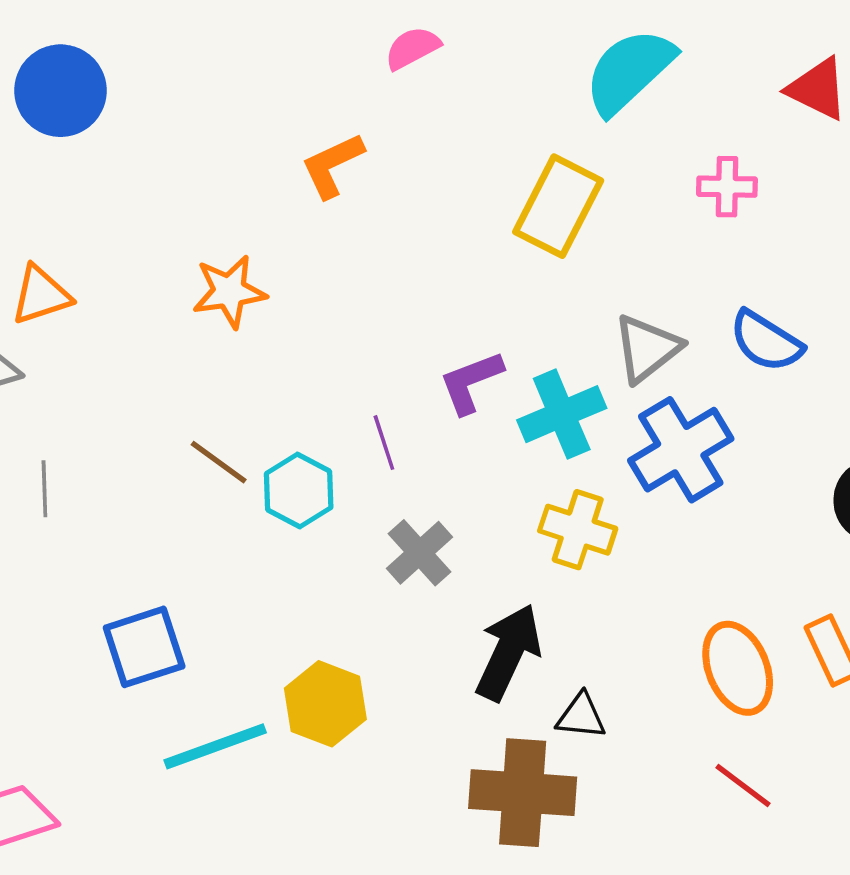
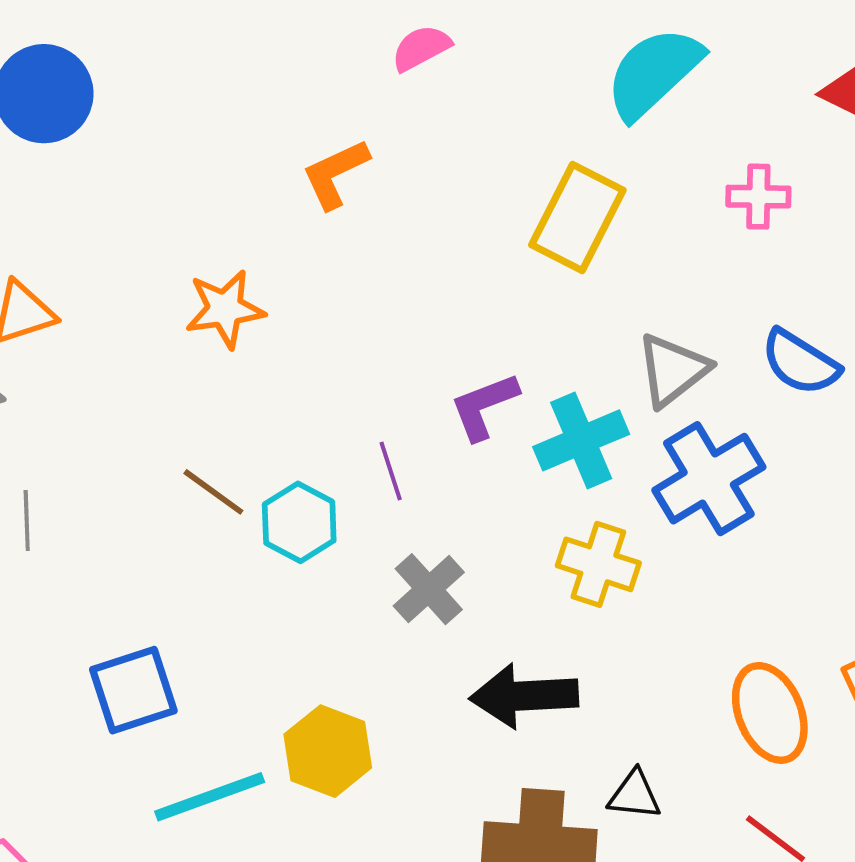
black arrow: (508, 652) -> (524, 696), turned -118
black triangle: (581, 716) -> (635, 795), moved

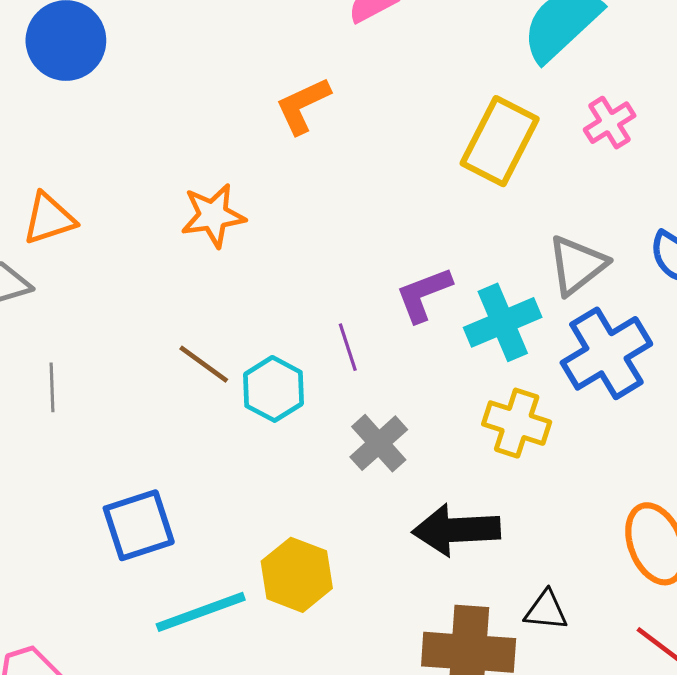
pink cross: (758, 197) -> (610, 123), moved, turned -33

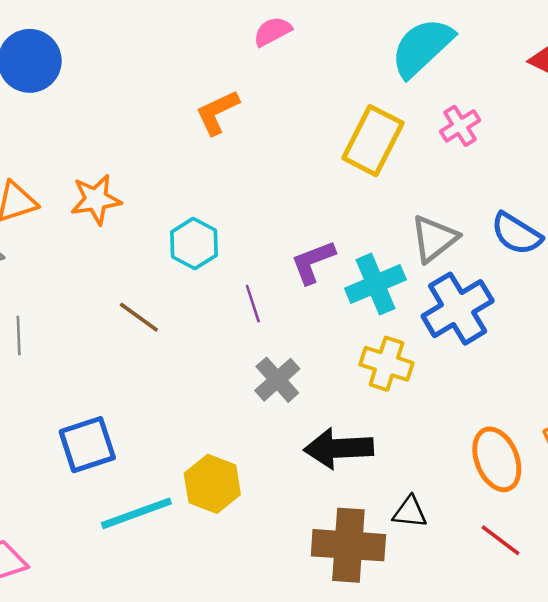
orange star: (213, 216) -> (96, 199), moved
cyan hexagon: (273, 389) -> (194, 244), moved

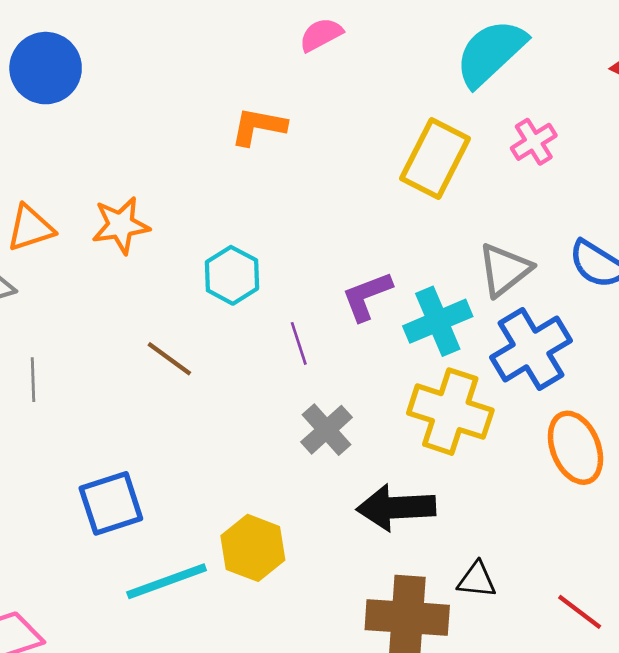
orange L-shape: (217, 112) -> (258, 126), turned 36
yellow cross: (386, 364) -> (450, 412), size x1.4
orange ellipse: (497, 459) -> (575, 448), moved

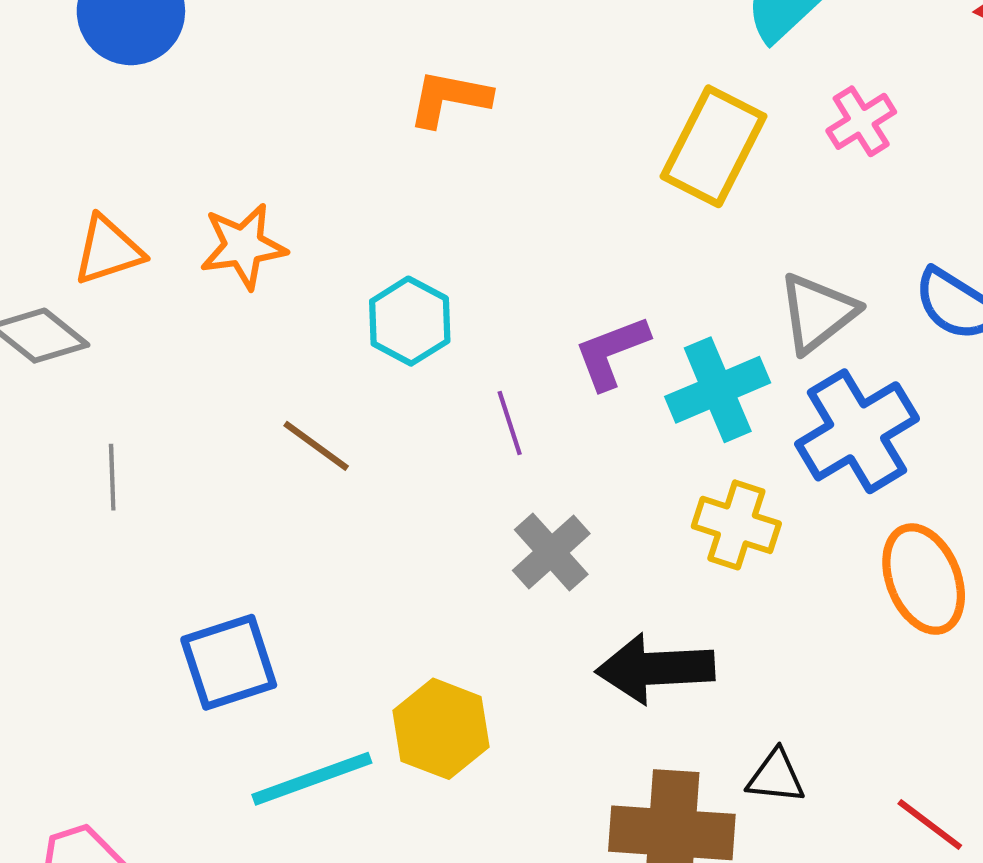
yellow cross: (450, 412) -> (736, 525), size x0.7

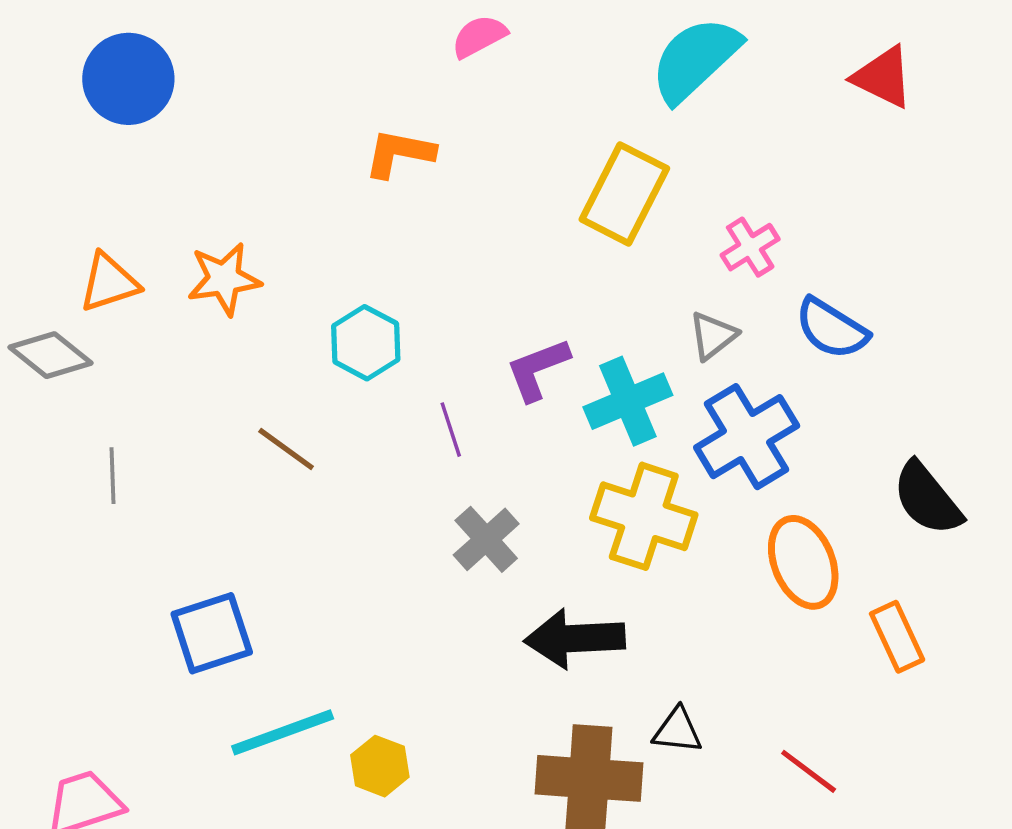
pink cross: (861, 121) -> (750, 247), moved
gray triangle: (818, 313) -> (713, 336), size x0.7
yellow cross: (736, 525) -> (644, 516), size x1.4
yellow hexagon: (441, 729) -> (380, 766), moved, size x0.7

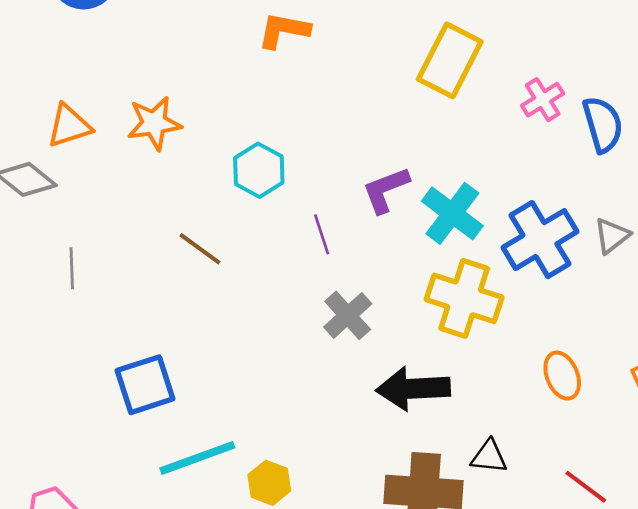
blue semicircle: (832, 329) -> (603, 124), moved, turned -138
gray triangle: (713, 336) -> (612, 236), moved
cyan cross: (628, 401) -> (452, 213), turned -30
orange ellipse: (803, 562) -> (562, 376), moved, size x0.7

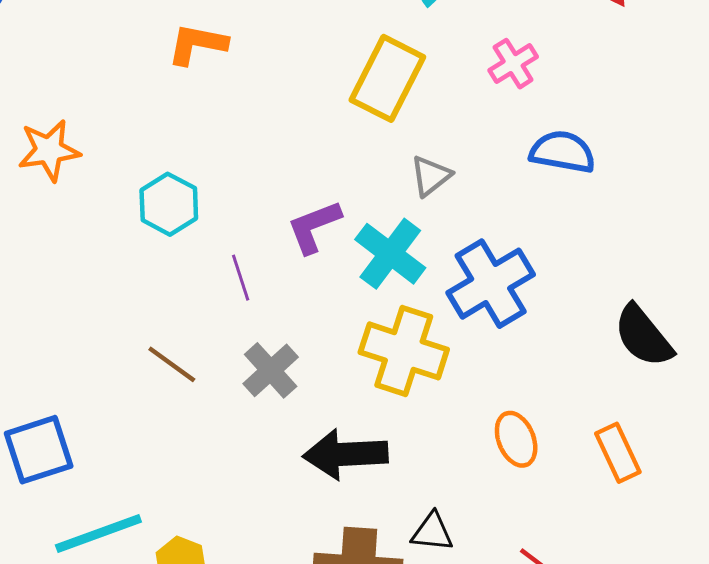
pink cross: (543, 100) -> (513, 64), moved
blue semicircle: (603, 124) -> (562, 152), turned -64
gray triangle: (612, 236) -> (431, 176), moved
brown line: (200, 249) -> (172, 364), moved

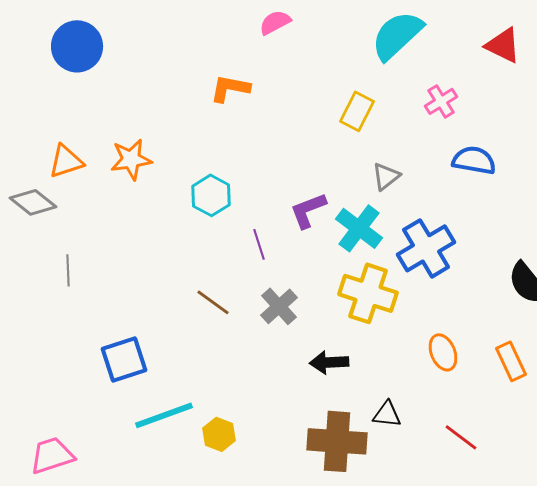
yellow rectangle: (387, 78) -> (357, 111), size x0.7
black arrow: (345, 454) -> (329, 362), size x0.7

